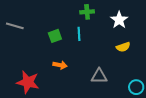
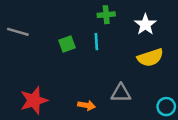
yellow semicircle: (123, 47) -> (150, 58), size x1.5
orange arrow: (60, 65) -> (87, 105), moved
red star: (28, 82) -> (34, 100), turned -30

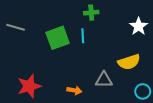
white star: (145, 24) -> (139, 26), moved
green square: (67, 44) -> (58, 38), size x1.6
yellow semicircle: (150, 58) -> (129, 62), moved

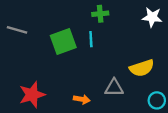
white star: (139, 26) -> (152, 17), moved, turned -30

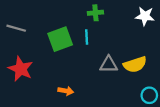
gray triangle: (114, 88) -> (109, 65), moved
red star: (32, 95) -> (21, 69), moved, turned -30
orange arrow: (82, 99) -> (66, 91), moved

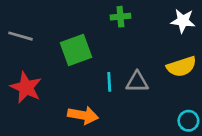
cyan line: (87, 37) -> (109, 82), moved
yellow semicircle: (135, 65) -> (181, 67), moved
orange arrow: (66, 91) -> (83, 115), size x1.5

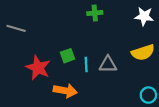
green square: (76, 50) -> (67, 56), moved, size x0.6
red star: (26, 87) -> (38, 68), moved

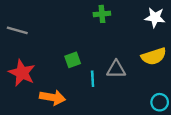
cyan line: (86, 64) -> (93, 79), moved
red star: (38, 68) -> (22, 73), moved
orange arrow: (65, 91) -> (53, 98), moved

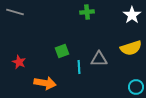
white star: (155, 17) -> (132, 15), turned 30
gray line: (17, 30) -> (15, 12), moved
red star: (22, 73) -> (19, 62), size x0.6

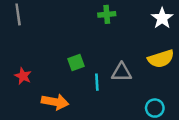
gray line: (15, 12) -> (18, 14), turned 66
cyan circle: (136, 87) -> (155, 108), moved

